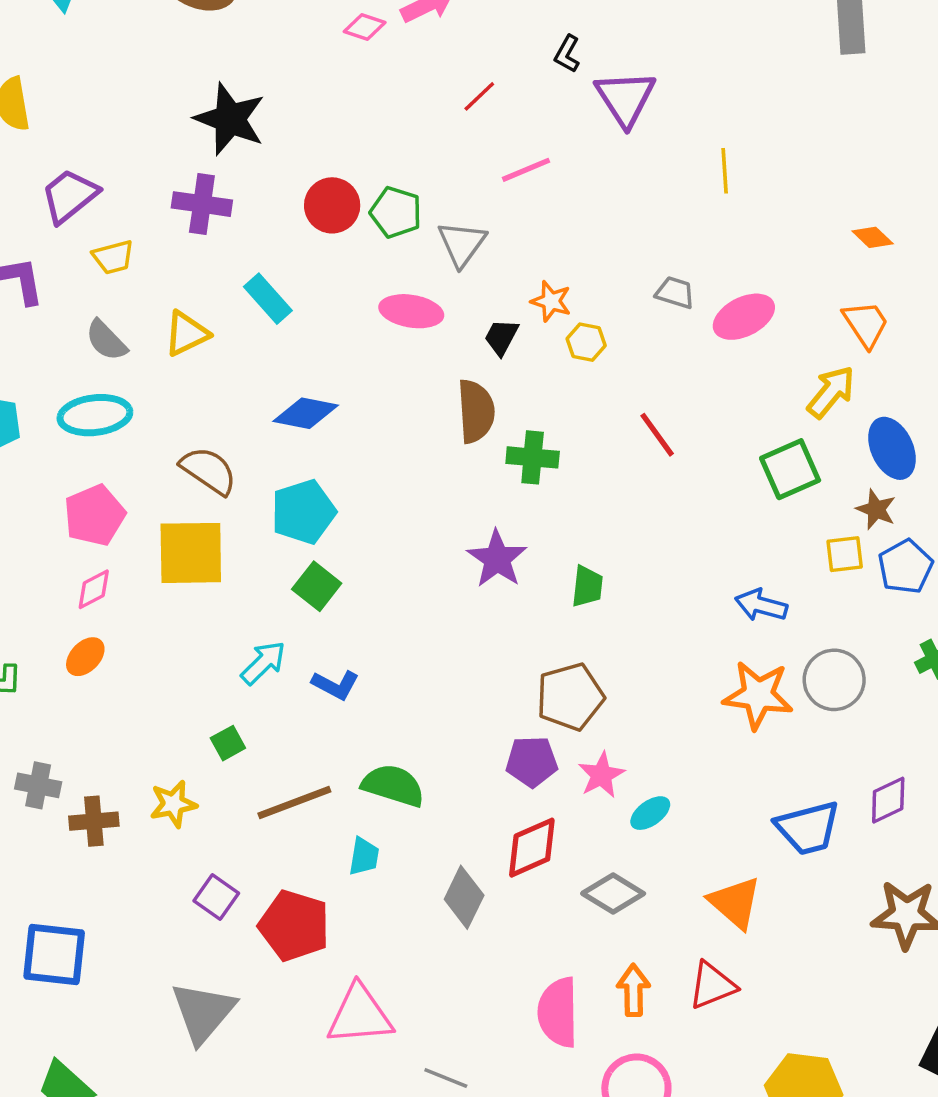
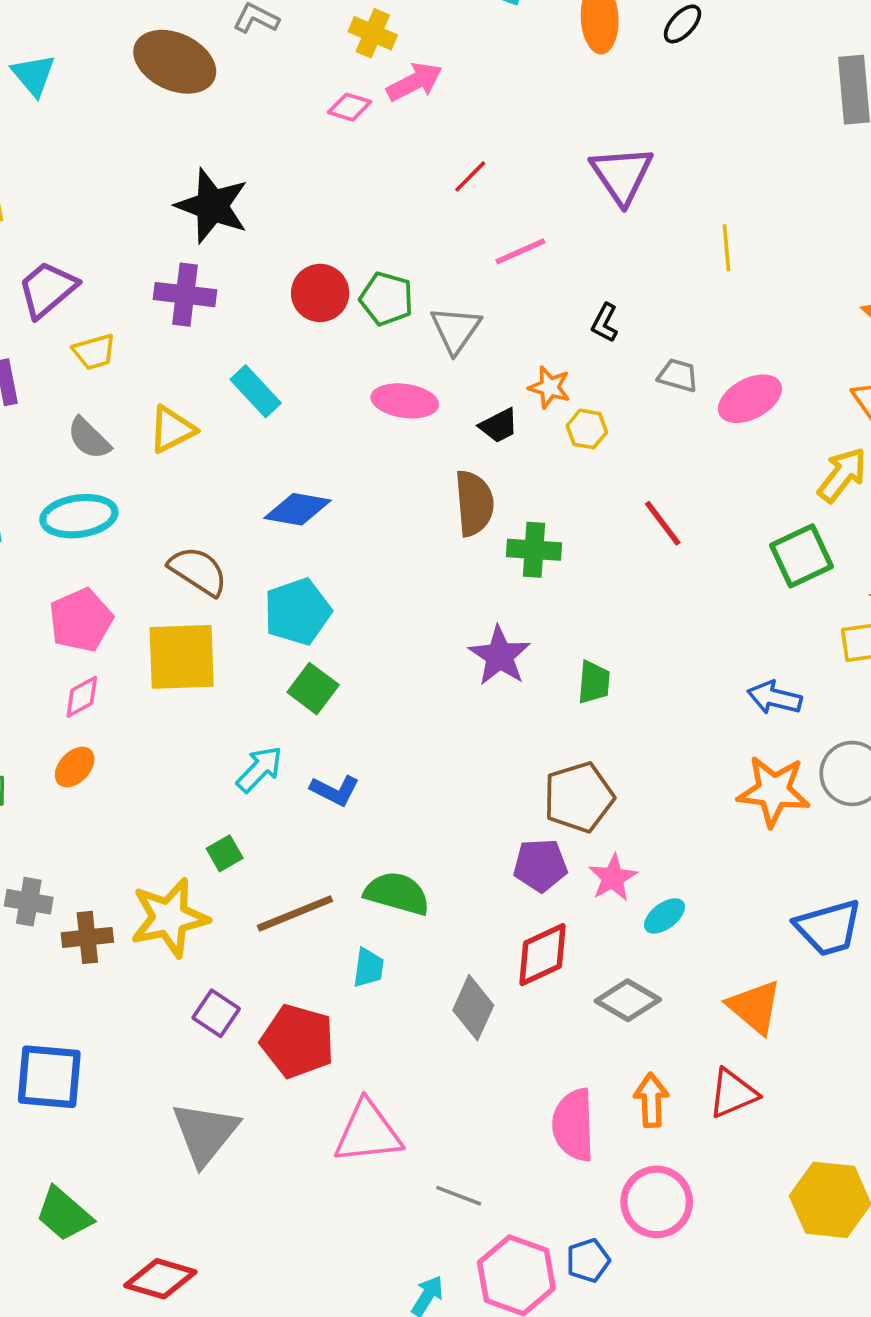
black L-shape: (567, 54) -> (605, 323), moved
black trapezoid: (501, 337) -> (499, 426), turned -144
yellow star: (173, 804) -> (169, 918), size x1.6

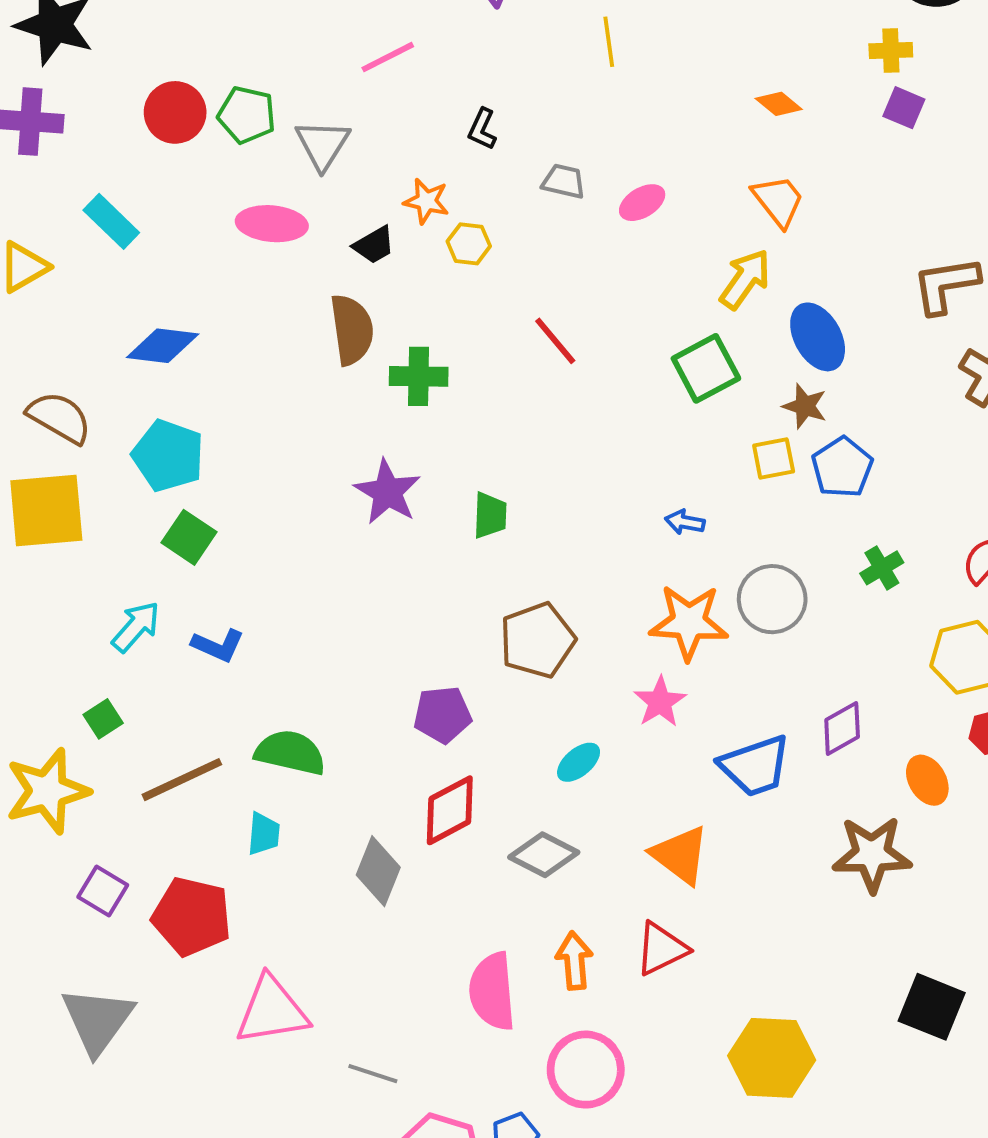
pink ellipse: (750, 399) -> (642, 203), size x0.7
cyan pentagon: (297, 612) -> (168, 456), turned -30
blue arrow: (775, 698) -> (685, 522), size x0.7
brown pentagon: (579, 797) -> (537, 640), moved
pink star: (613, 878) -> (660, 702), moved

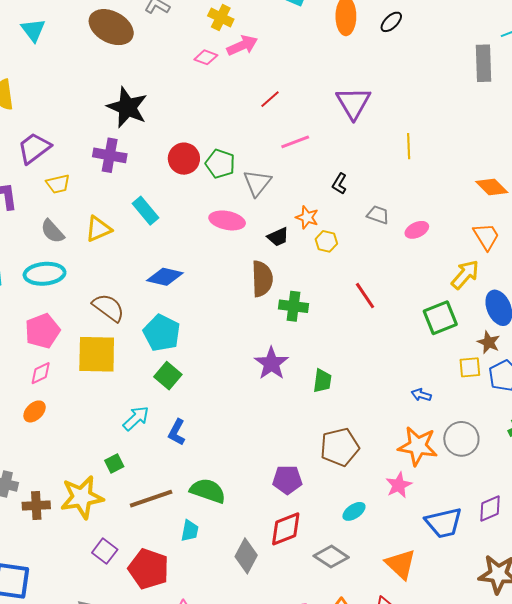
orange diamond: (779, 104) -> (492, 187), size x1.4
blue L-shape: (218, 645) -> (177, 432), turned 88

